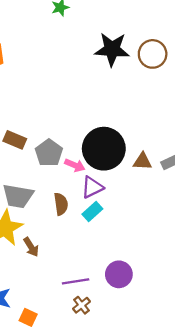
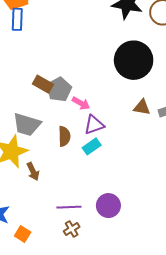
brown rectangle: (15, 140) -> (43, 84), moved
black circle: (104, 149) -> (134, 60), moved

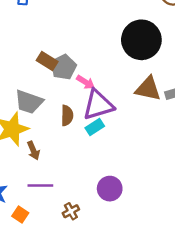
brown triangle: (142, 107) -> (148, 89), size x1.5
purple triangle: (94, 125) -> (98, 105), size x1.5
purple line: (69, 207) -> (40, 186), moved

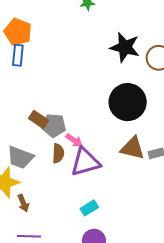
gray pentagon: (64, 67) -> (54, 126), turned 30
brown semicircle: (67, 116) -> (58, 153), moved
cyan rectangle: (95, 127) -> (89, 208), moved

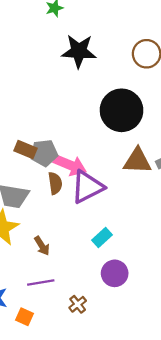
black star: (125, 47) -> (79, 51), moved
pink arrow: (74, 140) -> (70, 165), size x1.6
brown arrow: (23, 203) -> (42, 246), moved

